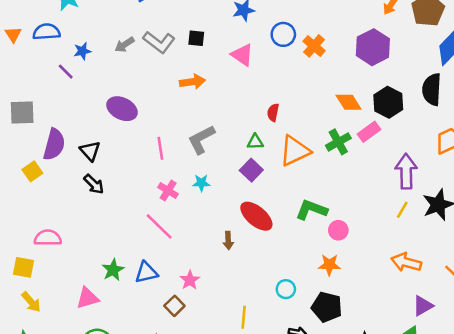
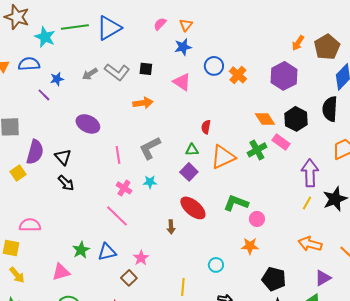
pink rectangle: (369, 132) -> (281, 142), turned 72
black pentagon: (327, 307) -> (274, 279), moved

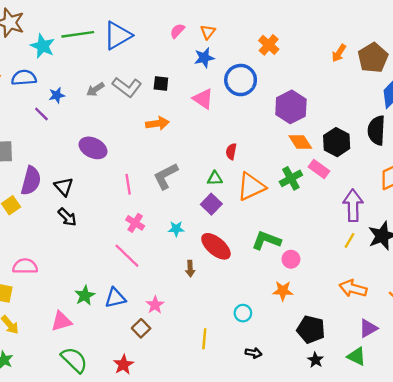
blue circle: (214, 66) -> (241, 80), size x1.4
orange cross: (238, 75) -> (269, 45), moved
purple hexagon: (284, 76) -> (291, 107), moved
cyan star: (150, 182) -> (176, 229), moved

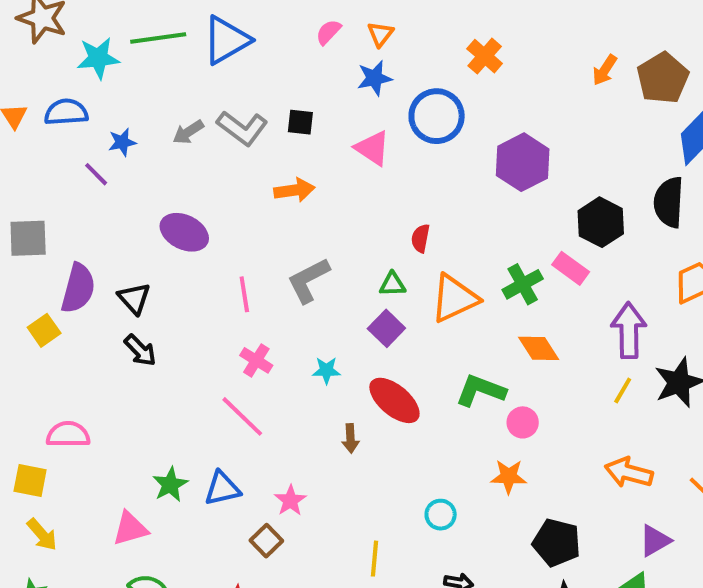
cyan star: (43, 46) -> (98, 58), turned -30
orange diamond: (300, 142) -> (539, 348), moved

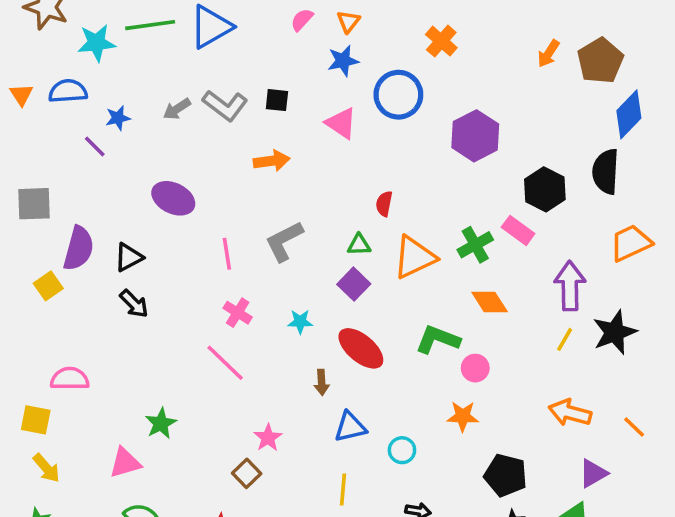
black triangle: (134, 298) -> (129, 257), turned 44
blue triangle: (222, 489) -> (350, 427), moved

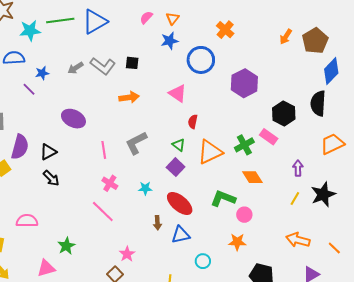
pink triangle: (341, 123) -> (178, 93), moved
green triangle: (359, 245) -> (179, 145), turned 40
purple arrow: (570, 286) -> (298, 168), size x0.6
pink semicircle: (70, 379) -> (27, 221), moved
blue triangle: (350, 427) -> (181, 235), moved

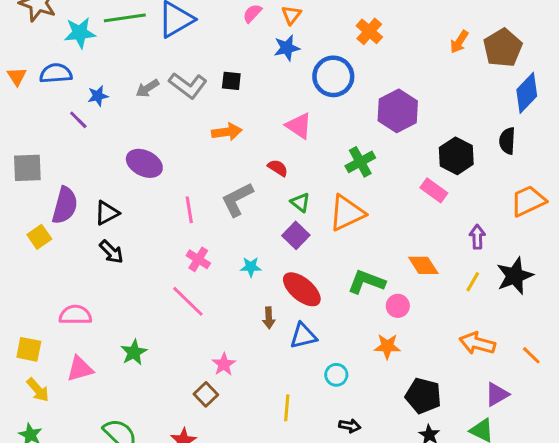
black semicircle: (318, 103) -> (507, 141), size x0.7
red semicircle: (193, 122) -> (278, 168), moved, turned 112
green cross: (244, 145) -> (360, 162), moved
orange diamond: (252, 177) -> (423, 265), moved
pink triangle: (46, 268) -> (80, 369), moved

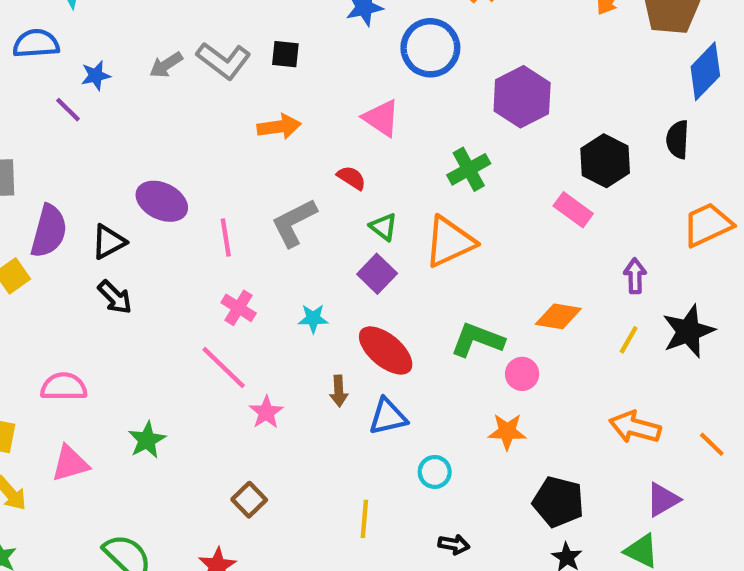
purple ellipse: (144, 163) -> (162, 201), moved
orange diamond: (423, 265) -> (558, 316), turned -48
pink star: (224, 364) -> (266, 412), moved

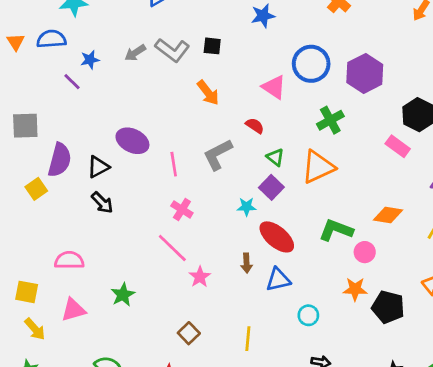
blue circle: (430, 48) -> (311, 64), moved
orange arrow: (279, 127) -> (208, 93), turned 60
cyan star: (313, 318) -> (247, 207), moved
black pentagon: (558, 502) -> (388, 307), moved
yellow line: (364, 519) -> (248, 339), moved

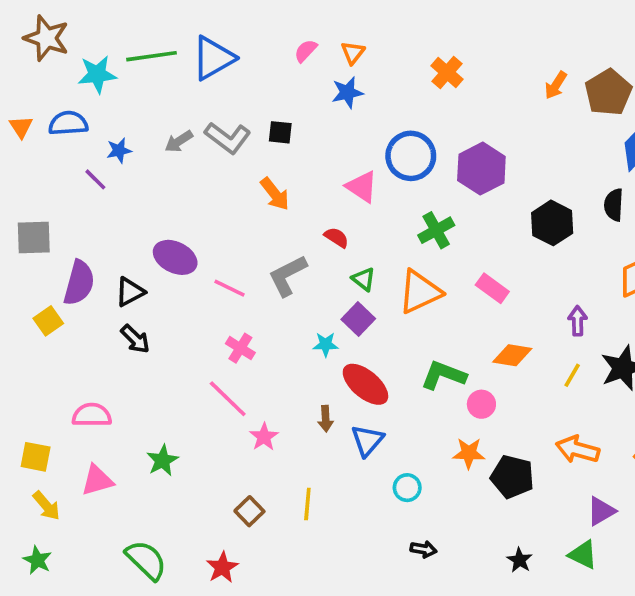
pink rectangle: (398, 146) -> (492, 288), moved
pink line: (174, 164) -> (230, 288), turned -55
blue triangle: (278, 280) -> (367, 440), turned -36
yellow line: (248, 339) -> (307, 504), moved

